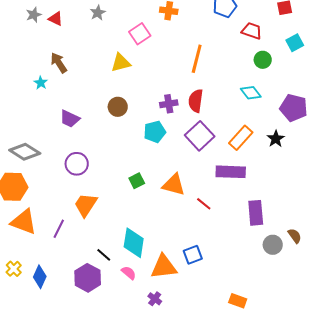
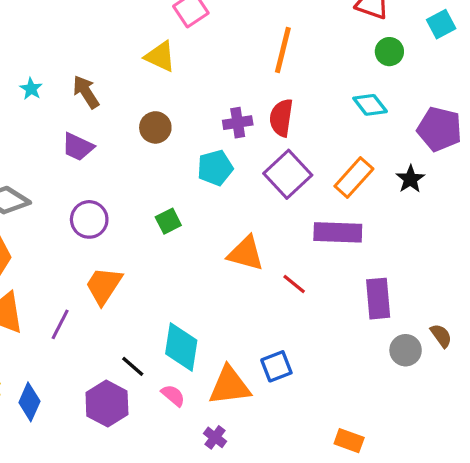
brown arrow: (59, 63) -> (86, 92), moved
yellow triangle: (121, 63) -> (160, 56), turned 40
green square: (137, 181) -> (168, 221), moved

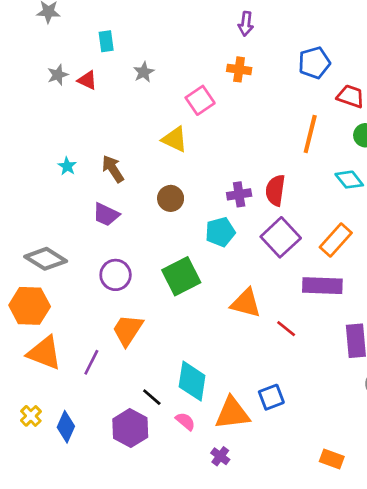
orange line: (283, 50) -> (310, 134), moved
green square: (168, 221) -> (181, 276), size x1.8

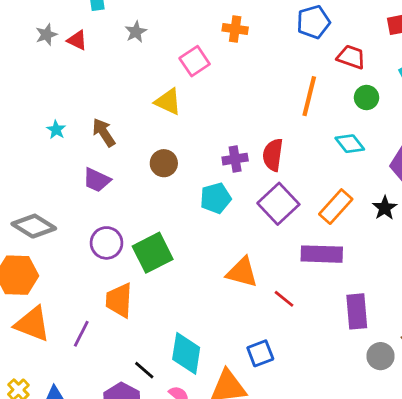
green square: (181, 276) -> (153, 253), moved
orange trapezoid: (128, 330) -> (119, 300), turned -30
blue square: (271, 397) -> (260, 353), moved

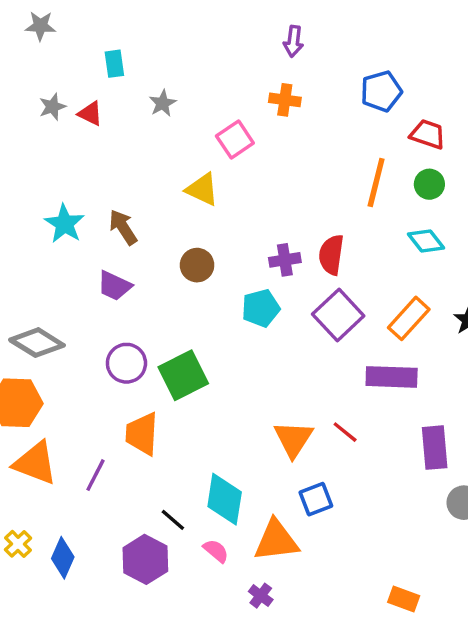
green circle: (367, 98) -> (429, 184), moved
cyan star: (56, 130) -> (64, 224), size x1.6
orange triangle: (242, 272) -> (293, 439), moved, turned 48

